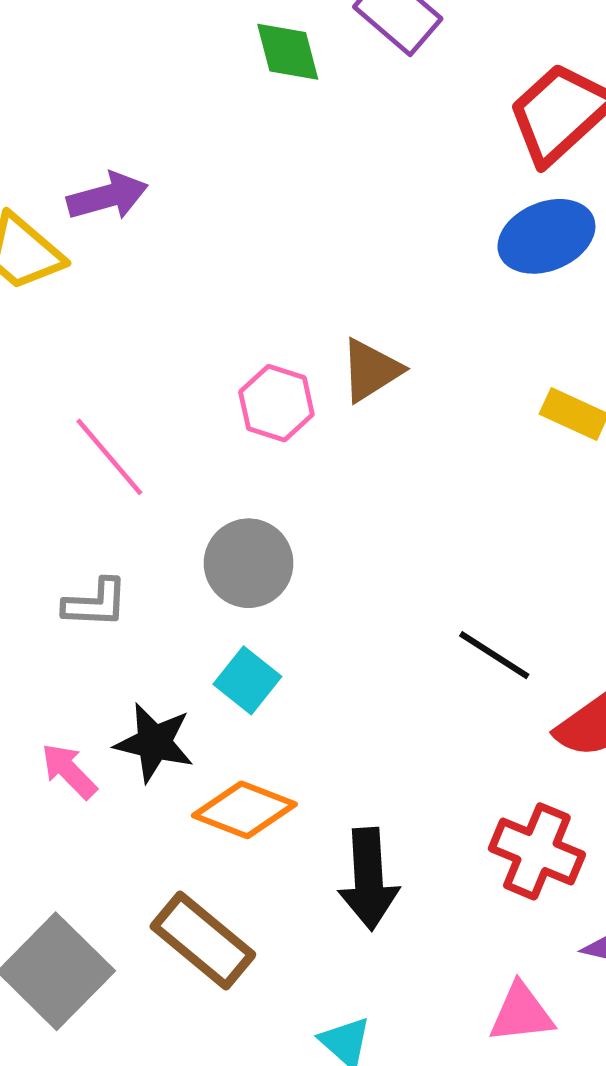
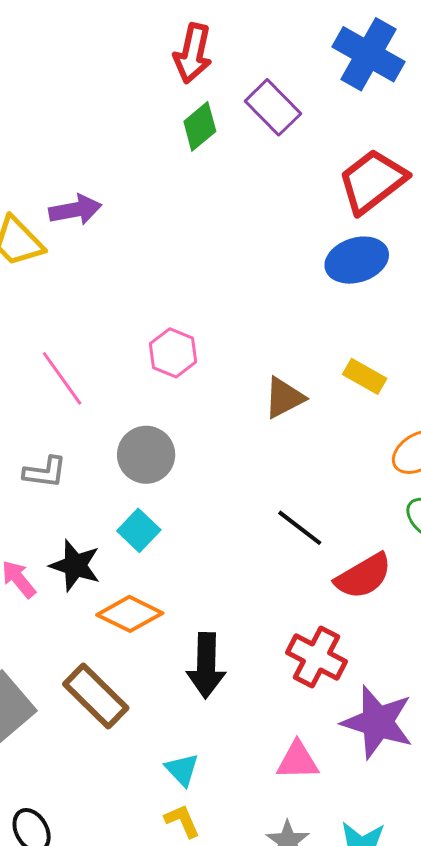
green diamond: (288, 52) -> (200, 126), turned 60
brown triangle: (371, 370) -> (284, 398), moved

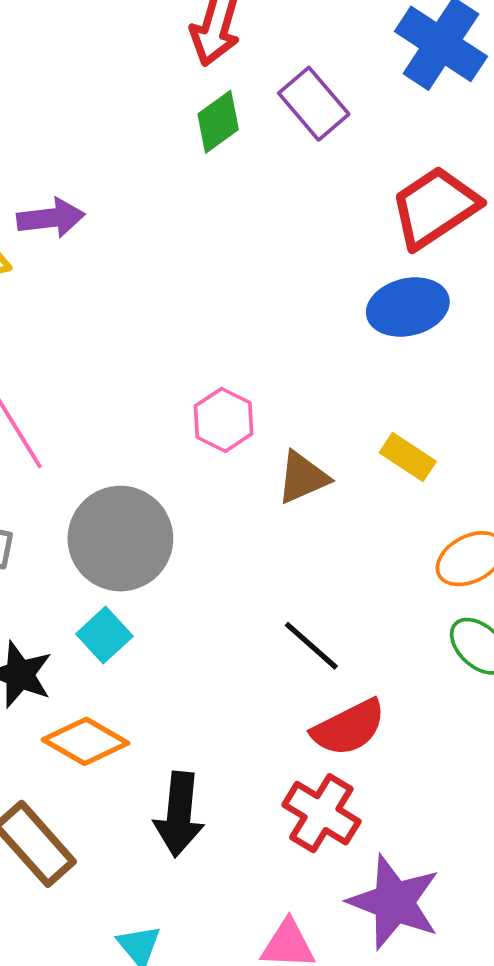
pink hexagon: (173, 353) -> (224, 420), moved
gray circle: (146, 455) -> (120, 539), size x1.4
red semicircle: (363, 576) -> (349, 728), moved

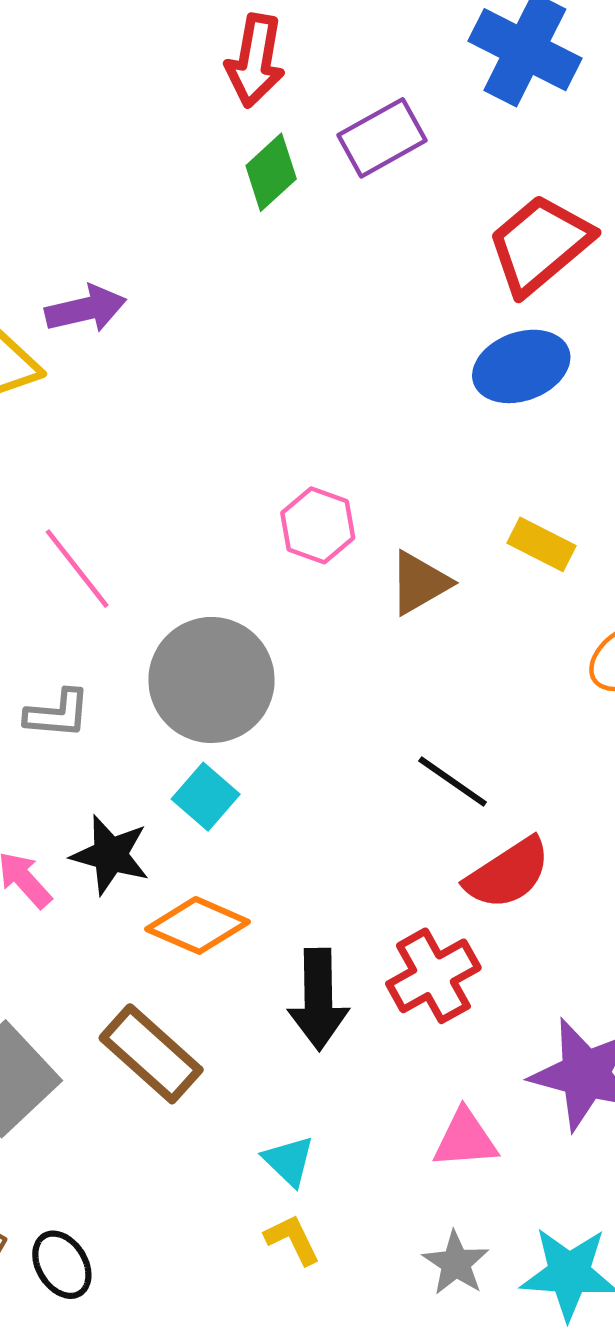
purple rectangle: (314, 104) -> (382, 138), turned -72
red cross: (321, 813) -> (433, 976), moved, turned 36

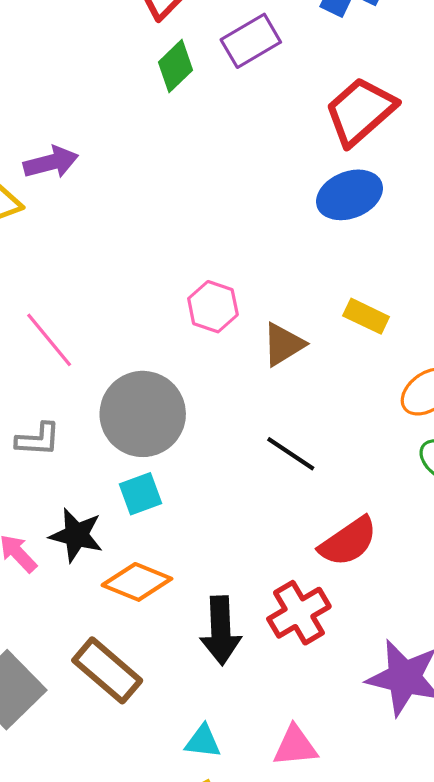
black line: (453, 781) -> (291, 454), moved
cyan square: (206, 797) -> (140, 494), turned 30
pink triangle: (465, 1139) -> (295, 746), moved
cyan triangle: (289, 1161) -> (203, 741), turned -36

